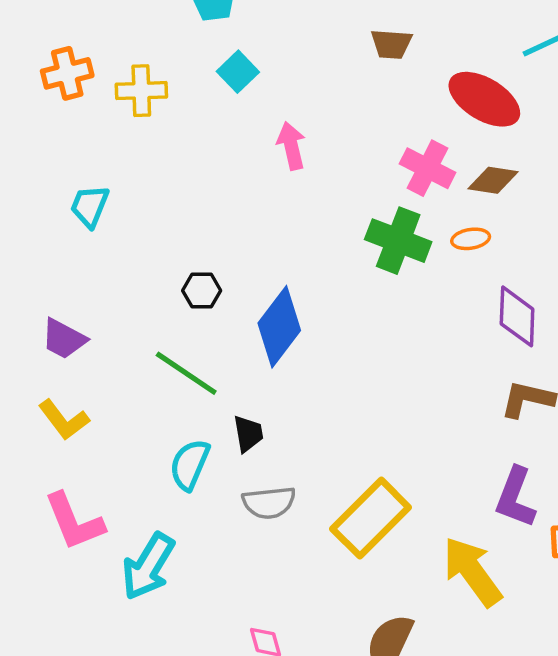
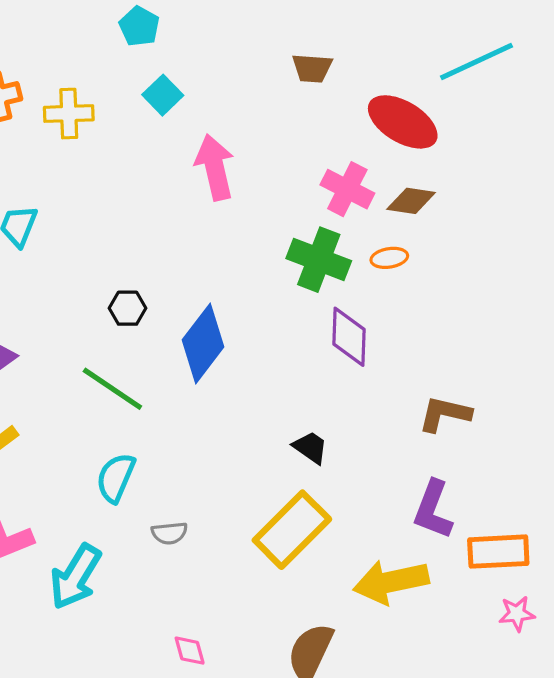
pink arrow: (291, 146) -> (215, 167), size x1.4
purple diamond: (517, 316) -> (349, 337), moved
black trapezoid: (248, 434) -> (310, 448), moved, turned -45
gray semicircle: (269, 503) -> (169, 533), moved, size x0.7
yellow arrow: (472, 572) -> (391, 582), turned -66

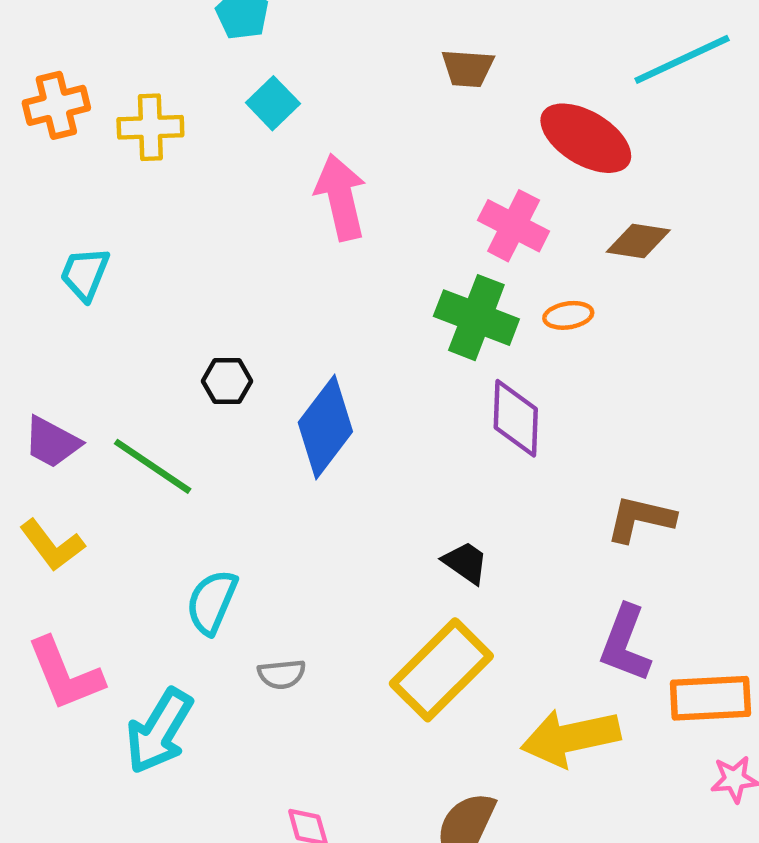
brown diamond: (411, 201) -> (638, 241), moved
green line: (112, 389) -> (153, 466), moved

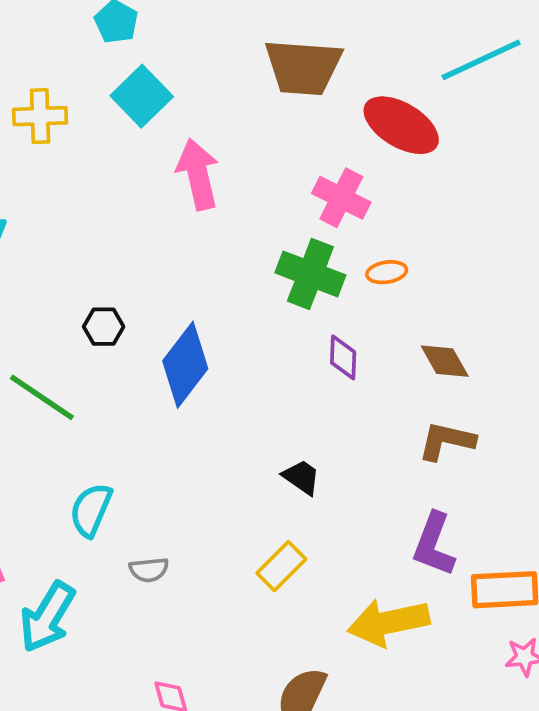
brown trapezoid: (468, 68) -> (303, 67), size x1.8
cyan square: (273, 103) -> (142, 96), size x1.4
brown diamond: (638, 241) -> (445, 361), moved, turned 52
purple diamond: (516, 418) -> (343, 357), size x0.7
yellow rectangle: (441, 670) -> (281, 566), size x0.6

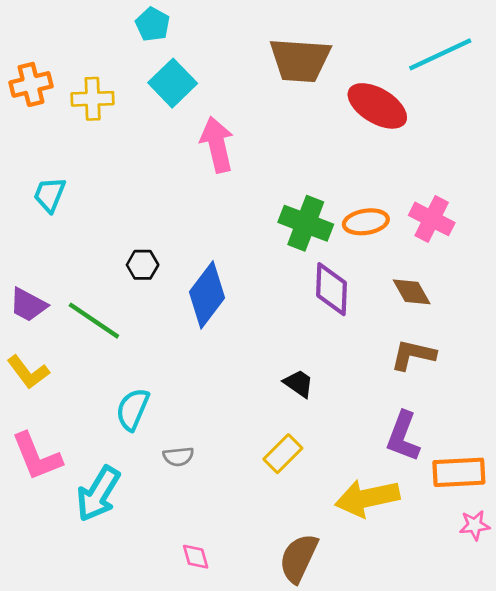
pink cross: (341, 198) -> (432, 219), moved
orange ellipse: (387, 272) -> (366, 222), size x1.4
purple diamond: (343, 357) -> (332, 289), size x1.5

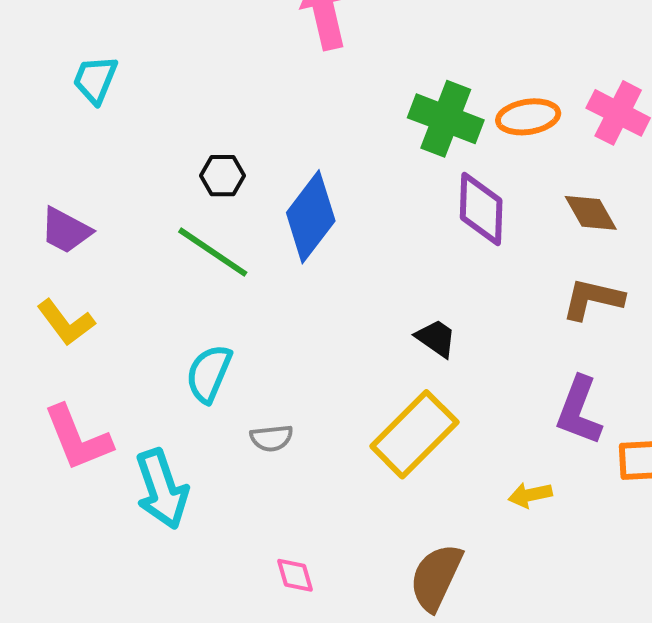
green line: (94, 321) -> (213, 252), moved
yellow rectangle: (283, 454) -> (414, 434), size x1.6
cyan arrow: (98, 494) -> (162, 489), turned -50
yellow arrow: (367, 498) -> (530, 495), size x0.5

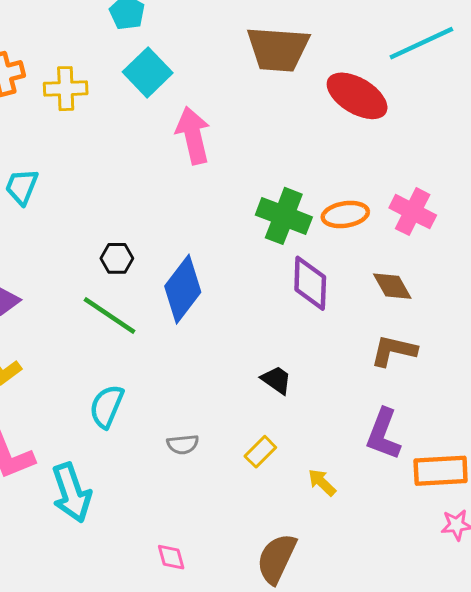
yellow rectangle: (414, 434) -> (260, 452), size x0.5
gray semicircle: (271, 438) -> (183, 444), moved
yellow arrow: (530, 495) -> (322, 482), moved, turned 56

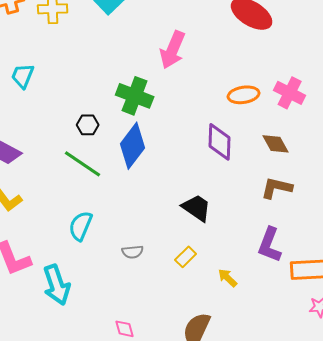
pink arrow: (193, 135) -> (173, 50), moved, turned -144
green cross: (284, 216) -> (135, 96), moved
black trapezoid: (277, 380) -> (197, 208), size x1.4

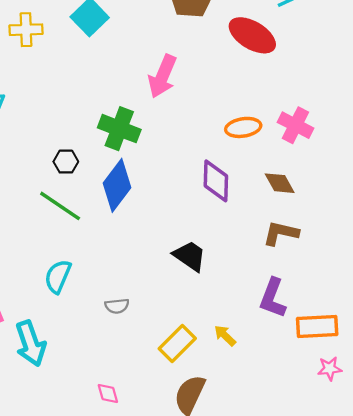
yellow rectangle: (186, 257) -> (177, 343), moved, size x1.5

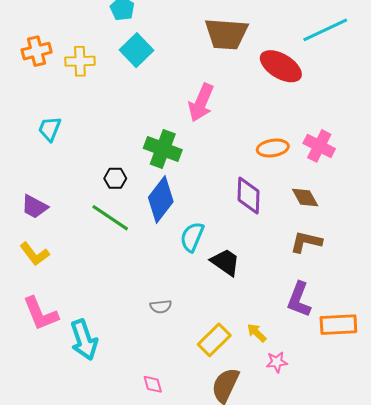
cyan semicircle: (58, 276) -> (192, 237), moved
pink star: (330, 369) -> (277, 362), moved

